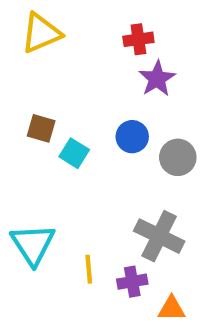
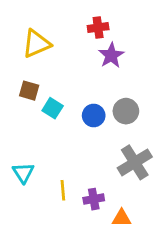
yellow triangle: (41, 33) -> (36, 44), moved
blue circle: (132, 137) -> (94, 115), moved
gray cross: (159, 236) -> (135, 162), moved, turned 32
cyan triangle: (33, 244) -> (23, 173), size x0.7

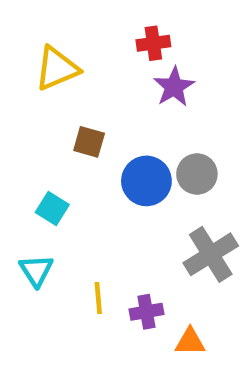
brown square: (29, 91) -> (89, 142), moved
cyan square: (53, 108) -> (52, 208), moved
blue circle: (94, 115) -> (146, 181), size x1.4

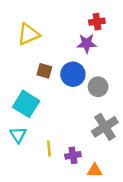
red cross: (153, 43) -> (97, 22), moved
purple star: (174, 87) -> (87, 43), turned 30
blue circle: (146, 181) -> (73, 74), moved
cyan square: (52, 208) -> (26, 104), size x1.6

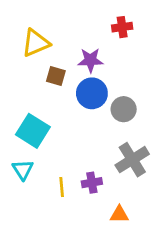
purple star: (87, 43) -> (90, 60), moved
brown square: (44, 71) -> (56, 76), moved
purple cross: (73, 155) -> (92, 183), moved

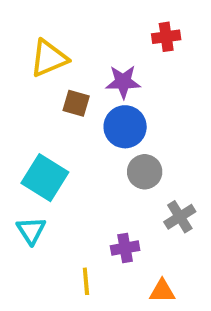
gray circle: (124, 109) -> (145, 172), moved
gray cross: (132, 160) -> (180, 217), size x0.7
yellow line: (62, 187) -> (86, 281), moved

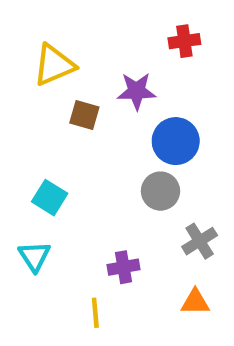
blue circle: (125, 127) -> (176, 141), moved
cyan square: (45, 178) -> (50, 198), size x0.7
purple cross: (125, 248) -> (124, 267), moved
orange triangle: (162, 291) -> (195, 302), moved

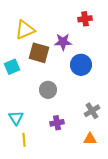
brown square: (84, 115) -> (39, 53), size x1.5
gray circle: (160, 191) -> (48, 90), moved
cyan square: (50, 198) -> (12, 67), moved, turned 35
yellow line: (95, 313) -> (24, 140), moved

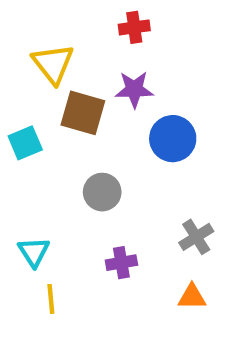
red cross: (85, 19) -> (134, 27), moved
yellow triangle: (25, 30) -> (53, 64), turned -45

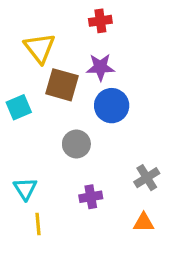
blue circle: (173, 139) -> (112, 106), moved

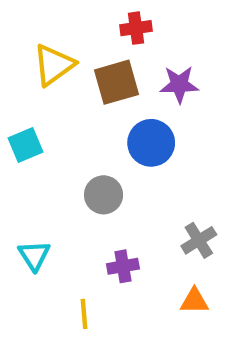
yellow triangle: (40, 48) -> (54, 65), turned 32
purple star: (100, 67) -> (179, 84), moved
brown square: (62, 85) -> (116, 82), moved, turned -32
yellow line: (38, 224) -> (84, 314), moved

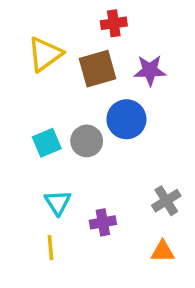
cyan square: (26, 145) -> (47, 143), moved
gray circle: (104, 195) -> (87, 141), moved
cyan triangle: (34, 255) -> (58, 202), moved
yellow line: (84, 314) -> (50, 248), moved

